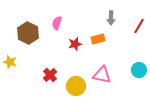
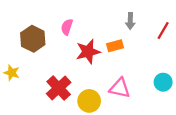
red star: (75, 44) -> (88, 52), size x1.5
red cross: (50, 75) -> (59, 88), size x1.5

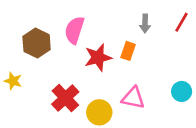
pink semicircle: (67, 27) -> (74, 30), size x1.5
red line: (163, 30) -> (182, 22), moved
orange rectangle: (115, 46) -> (128, 51), turned -56

